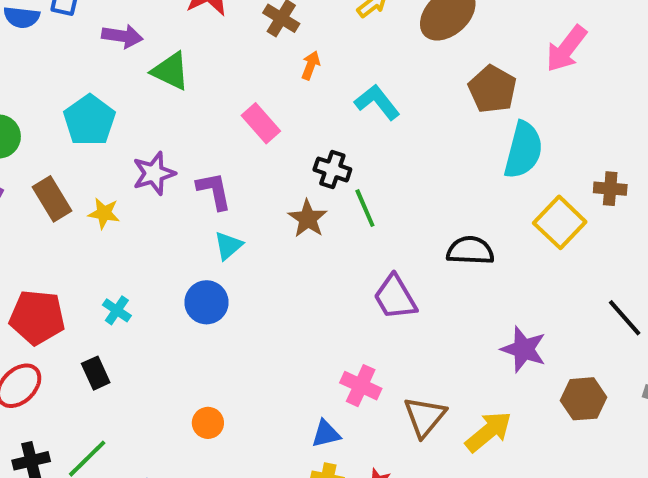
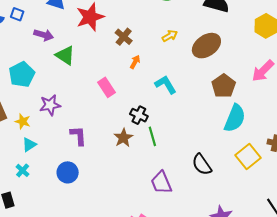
purple L-shape: (214, 191) -> (78, 136), moved
cyan triangle: (228, 246) -> (29, 145), moved
black semicircle: (470, 251) -> (202, 165), turned -135

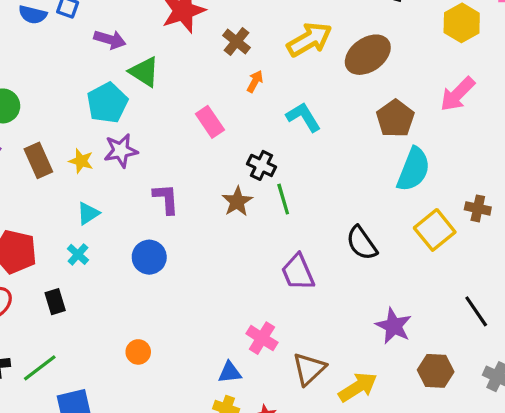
yellow arrow: (170, 36) -> (309, 40), size x1.8
cyan pentagon: (22, 74) -> (107, 103), moved
yellow star: (23, 121) -> (81, 161), moved

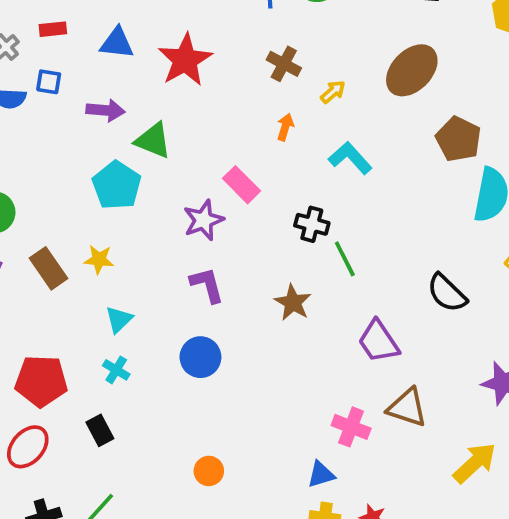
yellow arrow: (309, 40) -> (333, 92), moved, size x0.5
brown cross: (237, 42) -> (284, 64), moved
purple star: (121, 151) -> (203, 220), moved
brown star: (237, 201) -> (293, 303), moved
brown triangle: (309, 369) -> (407, 408), moved, turned -48

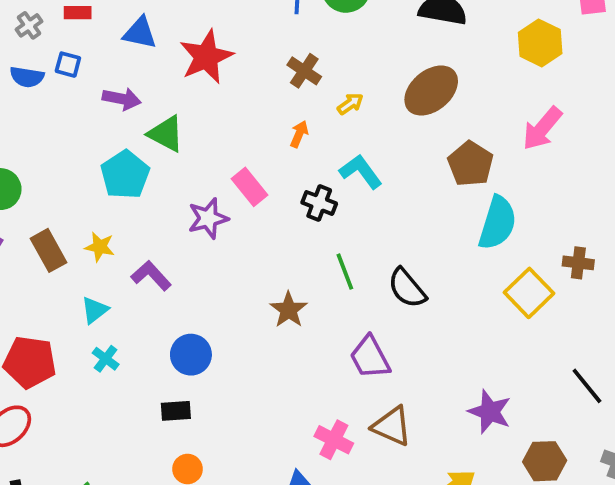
black cross: (312, 224) -> (319, 203), moved
purple L-shape: (207, 285) -> (151, 276), moved, turned -33
black semicircle: (447, 293) -> (407, 288), moved
cyan triangle: (119, 319) -> (95, 310), moved
black rectangle: (100, 430) -> (176, 411), moved, turned -72

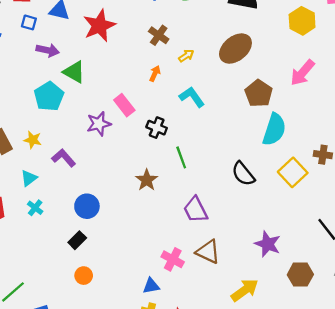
blue square: (68, 65) -> (29, 22), moved
black cross: (319, 203) -> (157, 128), moved
black semicircle: (407, 288) -> (243, 174), moved
black rectangle: (176, 411) -> (77, 240), turned -42

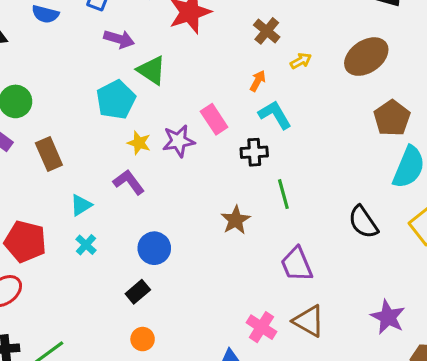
cyan L-shape: (192, 97) -> (275, 115), moved
black cross: (157, 128) -> (254, 152), turned -30
yellow star: (33, 140) -> (139, 143), moved

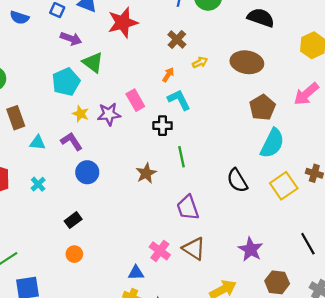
brown ellipse: (366, 57) -> (247, 62), turned 40
cyan triangle: (81, 205) -> (38, 143), moved, turned 35
blue circle: (154, 248) -> (87, 172), moved

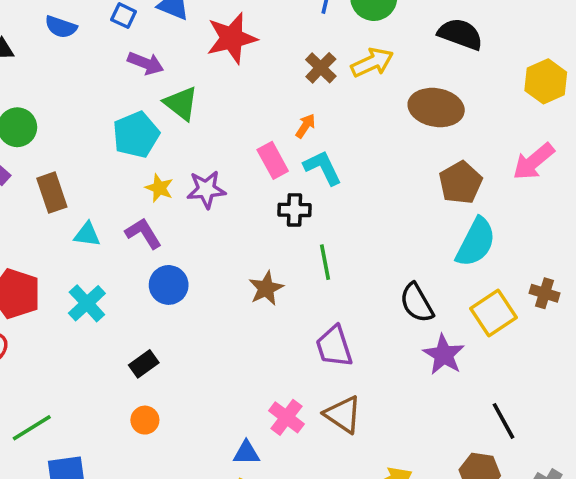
yellow arrow: (200, 62) -> (372, 63), moved, size x1.6
pink rectangle: (135, 100) -> (273, 160), moved
cyan cross: (38, 184) -> (87, 303), size x1.5
black line: (308, 244) -> (503, 421), moved
purple star: (251, 249) -> (444, 355), moved

